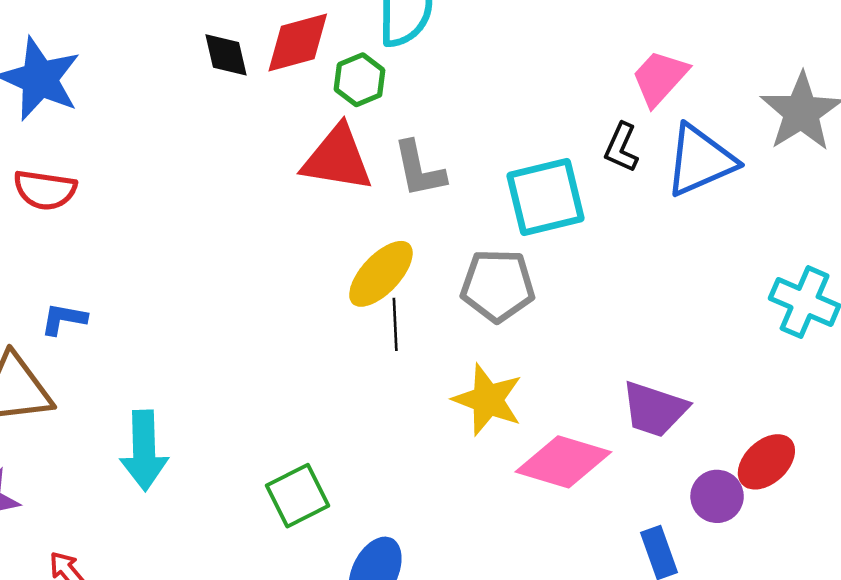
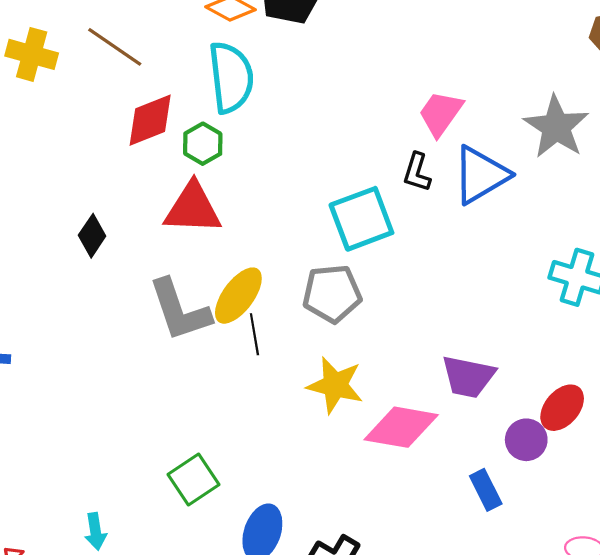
black diamond: (226, 55) -> (92, 236), moved, turned 54
gray L-shape: (419, 169) -> (180, 310), moved, size x1.4
cyan arrow: (144, 450) -> (95, 531), moved, size x0.6

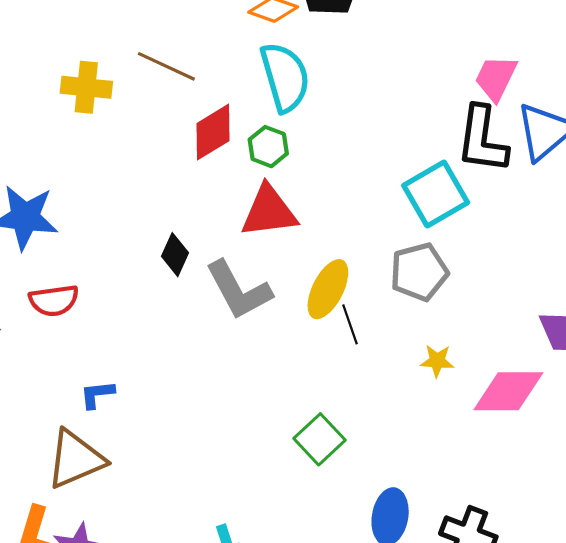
black L-shape: (417, 172) -> (482, 139), size x1.8
gray L-shape: (180, 310) -> (239, 290), moved
yellow star: (335, 385) -> (437, 361), size x0.6
green square: (193, 480) -> (319, 439), moved

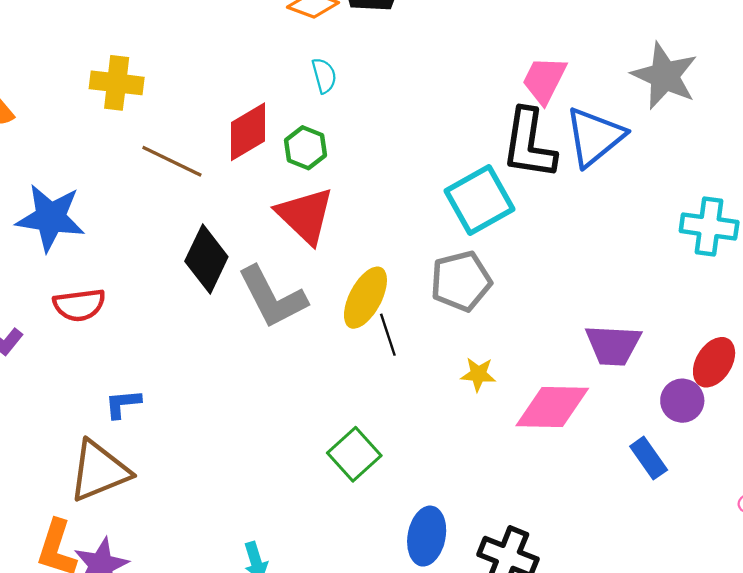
brown line: (166, 66) -> (172, 161), moved
cyan semicircle: (285, 77) -> (324, 76), size x0.5
red triangle: (269, 211) -> (305, 215), turned 50
black diamond: (175, 255) -> (206, 259), size x1.5

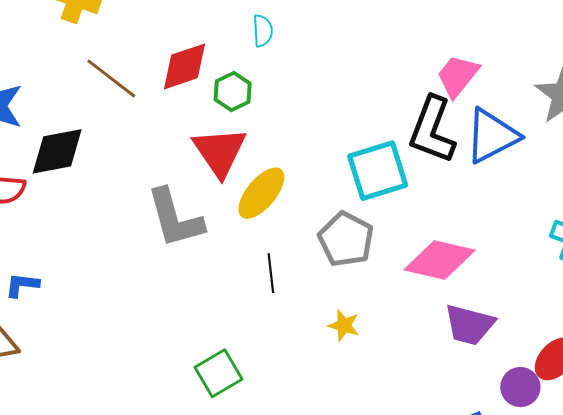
black diamond: (206, 259) -> (57, 151), moved, turned 42
gray pentagon: (461, 281) -> (346, 239), turned 30
yellow ellipse: (365, 298) -> (261, 193), moved
pink diamond: (552, 407) -> (440, 260), moved

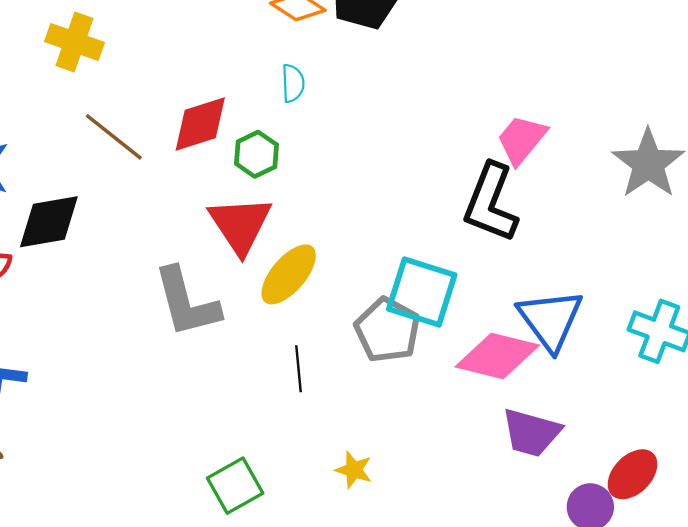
blue triangle: (492, 136) -> (550, 320), moved, turned -40
cyan square: (378, 171) -> (422, 292), moved, turned 34
yellow star: (344, 325) -> (354, 470), moved

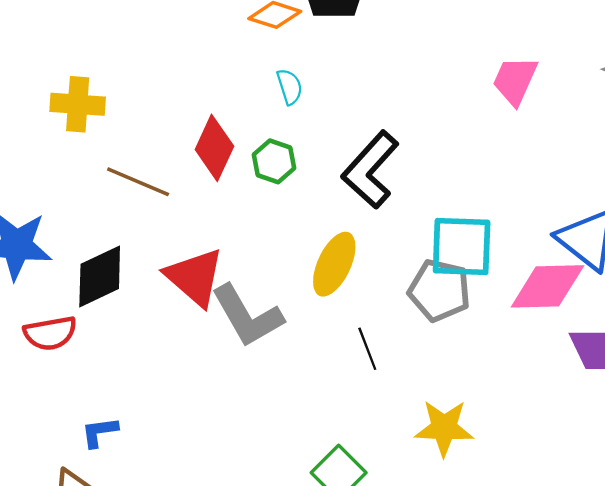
red diamond: (200, 124) -> (214, 148), turned -32
black L-shape: (491, 203) -> (370, 170), moved, turned 36
red triangle: (240, 225) -> (195, 277), moved
yellow star: (354, 470) -> (444, 428), size x1.6

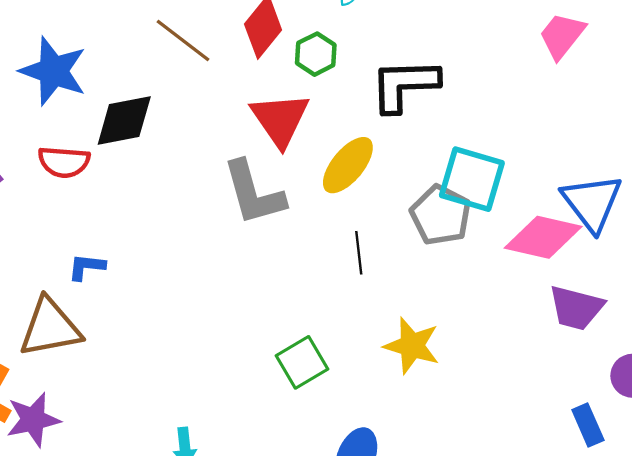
black L-shape: (370, 170) -> (405, 85), turned 32
red triangle: (195, 277) -> (280, 119), moved

